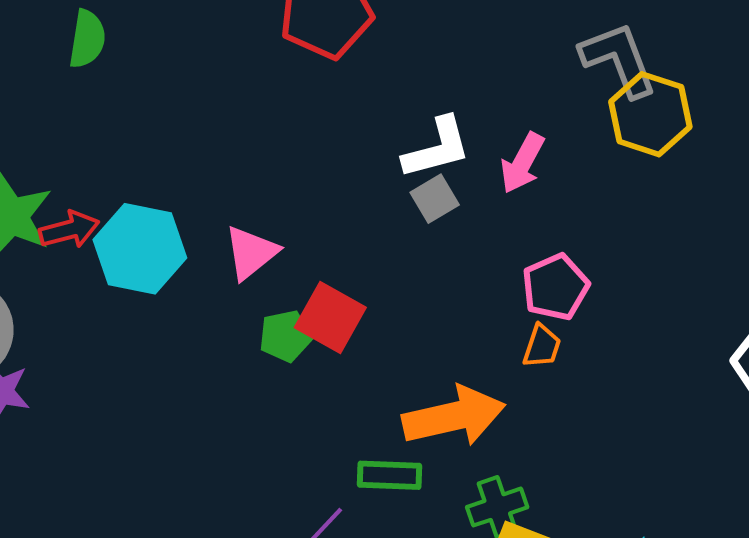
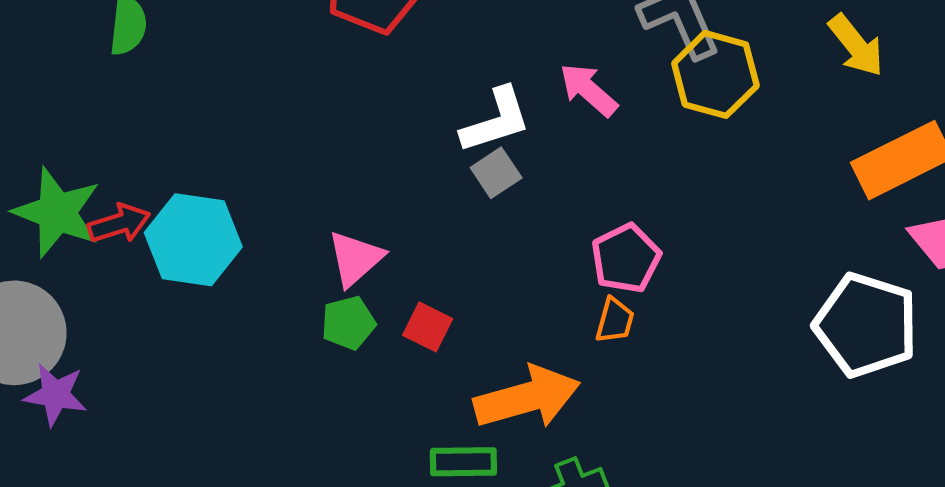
pink arrow: (522, 163) -> (588, 90), moved, turned 106
pink triangle: (251, 253) -> (355, 258), moved
red square: (330, 317) -> (428, 327), moved, size x0.7

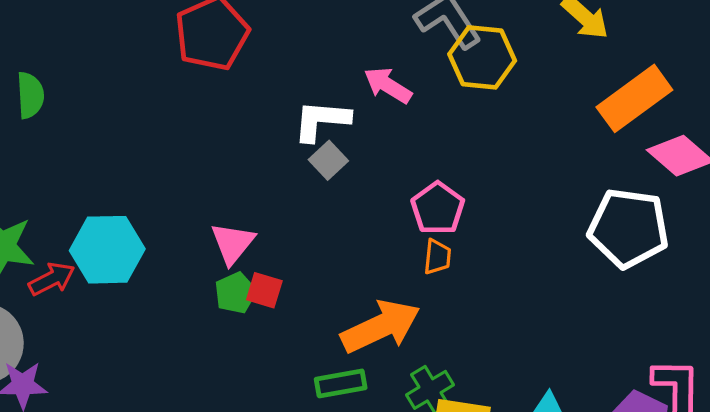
white L-shape: (496, 120) -> (322, 120), turned -148
red arrow: (119, 224) -> (52, 279), moved
red square: (428, 327) -> (264, 290), moved

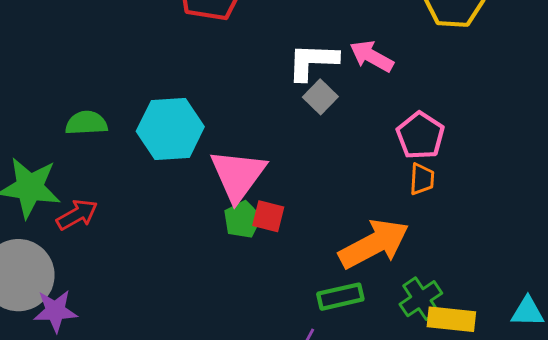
pink arrow: (388, 85) -> (372, 56), moved
green semicircle: (30, 95) -> (86, 123), moved, turned -87
pink triangle: (233, 243) -> (238, 175), size x1.4
cyan hexagon: (107, 250) -> (170, 129), moved

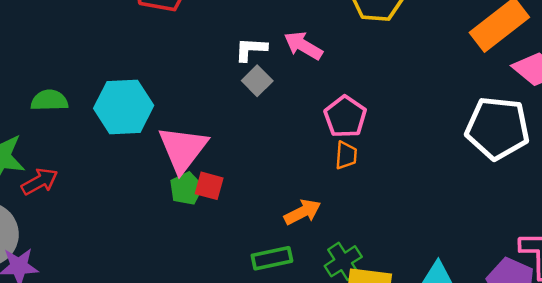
white L-shape: (313, 61) -> (251, 49), size x0.7
orange arrow: (374, 244) -> (302, 212), size x0.6

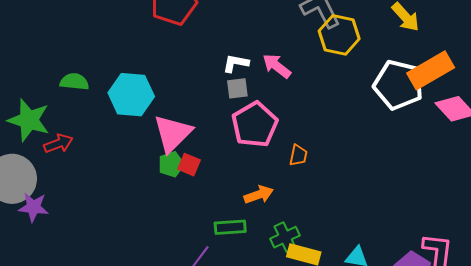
gray square: (257, 81) -> (237, 88), turned 30
pink pentagon: (345, 117) -> (255, 125), moved, size x1.4
white pentagon: (498, 128) -> (398, 85), moved

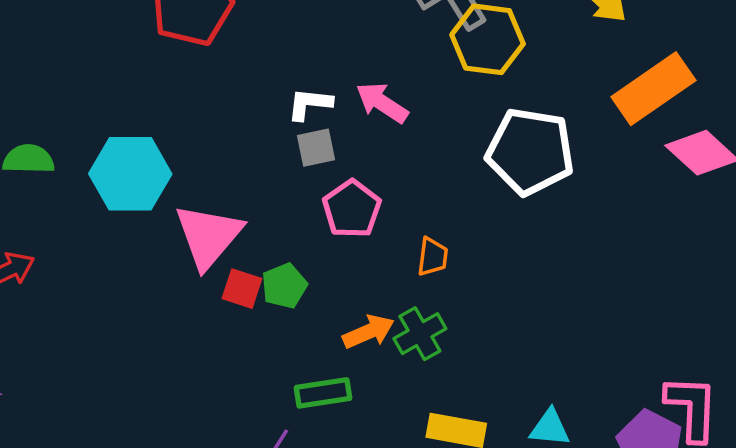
white pentagon: (398, 85) -> (530, 151), moved
pink pentagon: (255, 125) -> (352, 209), size x0.7
green pentagon: (171, 164) -> (284, 286), moved
green cross: (285, 237) -> (420, 334), moved

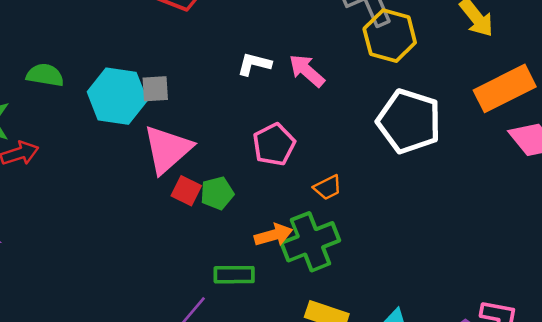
gray square: (316, 148) -> (155, 89), moved
orange trapezoid: (433, 257) -> (328, 187), turned 48
green cross: (420, 334) -> (310, 242), size x1.5

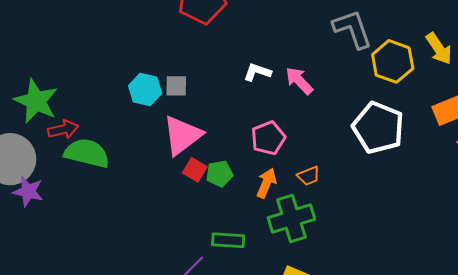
yellow hexagon: (390, 36) -> (393, 61), moved
green semicircle: (45, 75) -> (87, 153), moved, size x1.5
cyan hexagon: (117, 96) -> (145, 89), size x0.7
orange arrow: (273, 235) -> (266, 183), moved, turned -56

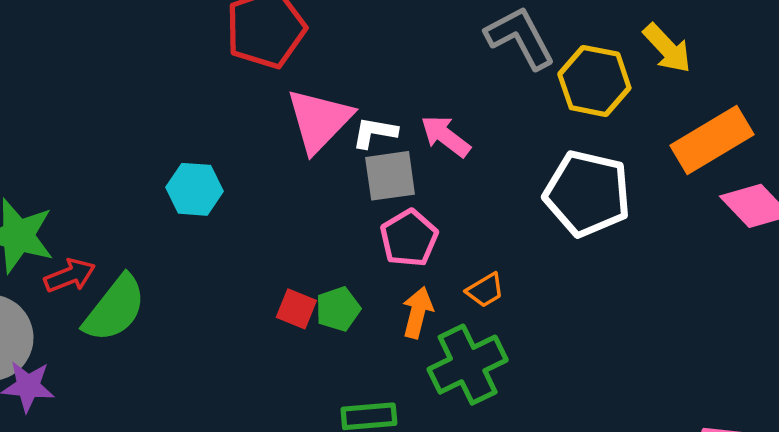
gray square: (176, 86) -> (390, 176), moved, size x1.4
pink triangle: (182, 135) -> (319, 120), moved
green semicircle: (87, 153) -> (115, 309), turned 123

